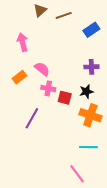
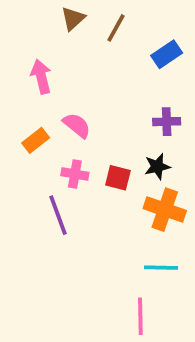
brown line: (64, 15) -> (116, 28), turned -42
pink cross: (48, 88) -> (75, 174), moved
purple line: (32, 118) -> (58, 215), turned -50
pink line: (77, 174) -> (140, 316), turned 36

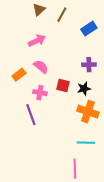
pink arrow: (41, 77) -> (37, 41), moved, turned 78
red square: (118, 178) -> (63, 86), moved

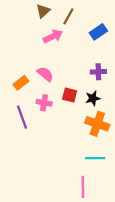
pink arrow: (37, 41) -> (53, 36), moved
purple line: (31, 115) -> (22, 117), moved

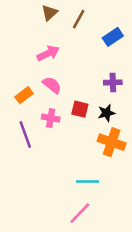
pink arrow: (53, 36) -> (48, 53), moved
cyan line: (95, 158) -> (87, 181), moved
pink line: (83, 187) -> (80, 213), moved, turned 45

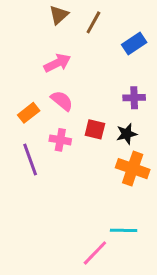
cyan line: (87, 181) -> (124, 230), moved

